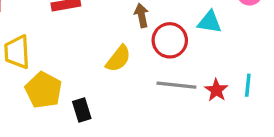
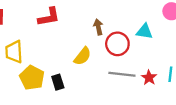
black rectangle: (82, 110) -> (58, 82), moved

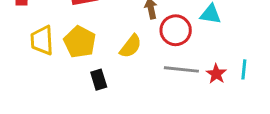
yellow pentagon: (32, 78) -> (80, 42), moved

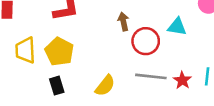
yellow semicircle: (131, 46) -> (105, 86), moved
black rectangle: (99, 80) -> (57, 86), moved

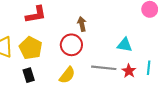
cyan triangle: (177, 27) -> (125, 45), moved
red circle: (146, 41) -> (71, 45), moved

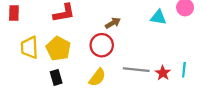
brown arrow: (82, 24) -> (113, 23), turned 72
cyan triangle: (125, 45) -> (158, 17), moved

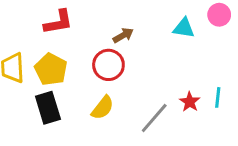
gray line: (136, 70) -> (154, 118), moved, turned -55
black rectangle: (56, 77) -> (48, 108), size x1.5

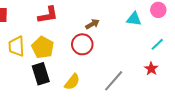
cyan line: (218, 97) -> (157, 44), moved, turned 40
red star: (190, 102) -> (151, 69), moved
yellow semicircle: (103, 108) -> (72, 82), moved

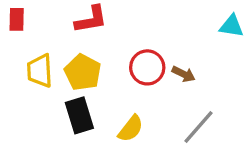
brown arrow: (92, 24) -> (184, 74), moved, turned 56

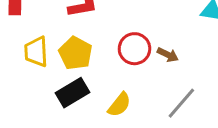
black rectangle: (79, 115) -> (72, 93), turned 76

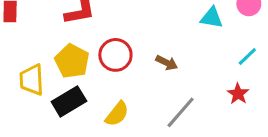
red circle: (134, 49) -> (115, 55), moved
yellow trapezoid: (36, 52) -> (32, 80), moved

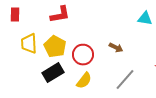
red circle: (115, 55) -> (83, 55), moved
yellow trapezoid: (32, 80) -> (29, 44), moved

